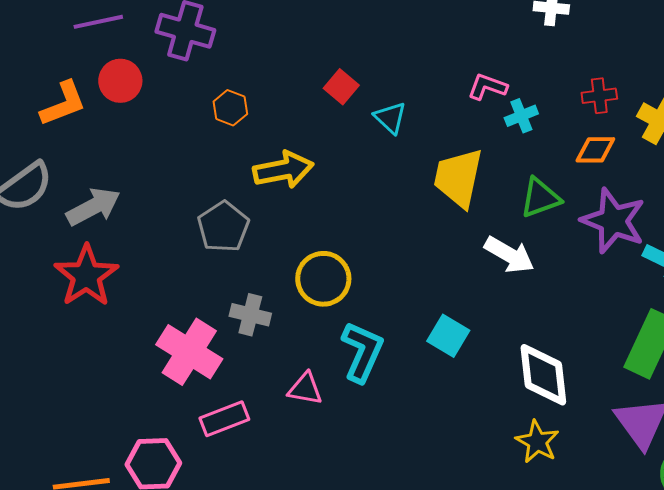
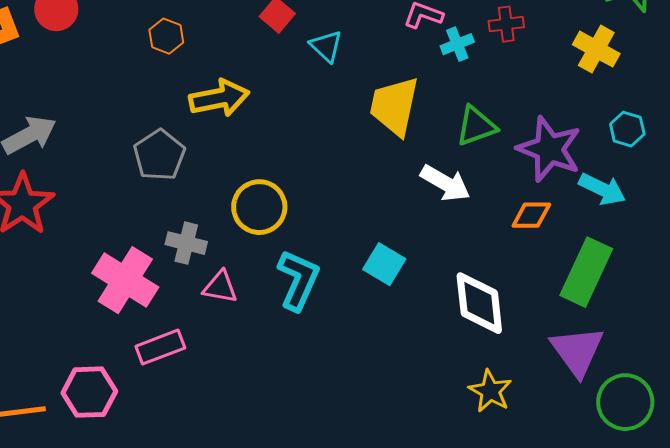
red cross: (599, 96) -> (506, 24), moved
orange diamond: (595, 150) -> (531, 215), moved
pink triangle: (305, 389) -> (220, 287), moved
yellow star: (537, 442) -> (490, 391), moved

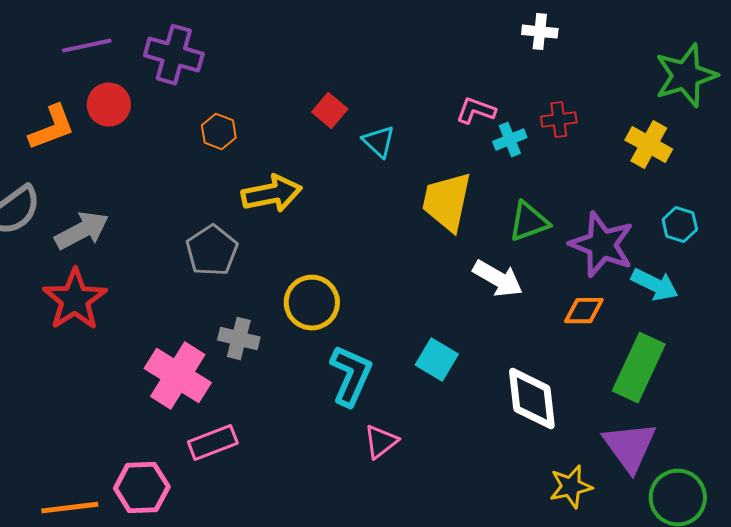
pink triangle: (220, 287) -> (381, 442), moved, turned -48
yellow star: (490, 391) -> (571, 487), moved, turned 30

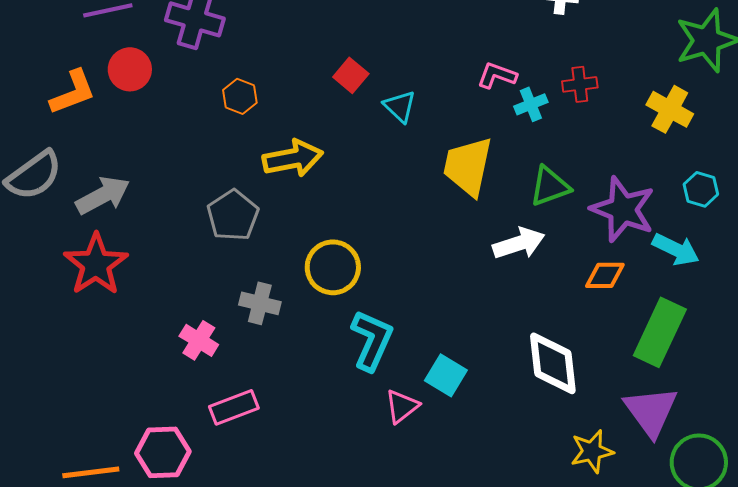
white arrow: (498, 279) -> (519, 243), turned -48
cyan square: (437, 360) -> (446, 375), moved
pink cross: (178, 376) -> (199, 340), size x0.6

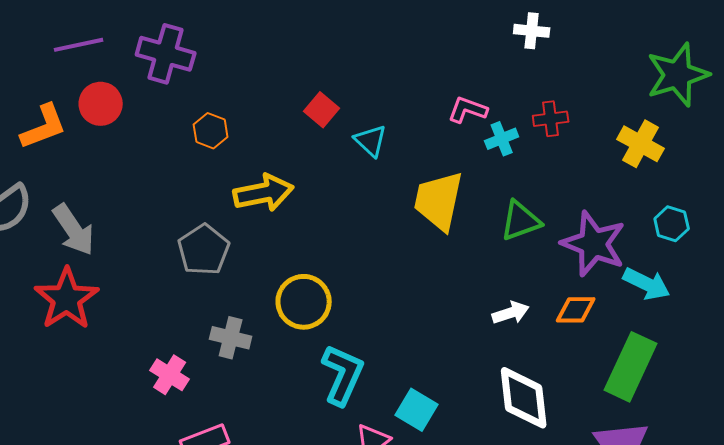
gray arrow: (103, 195) -> (74, 230), turned 84
white arrow: (519, 243) -> (511, 313), moved, size x0.7

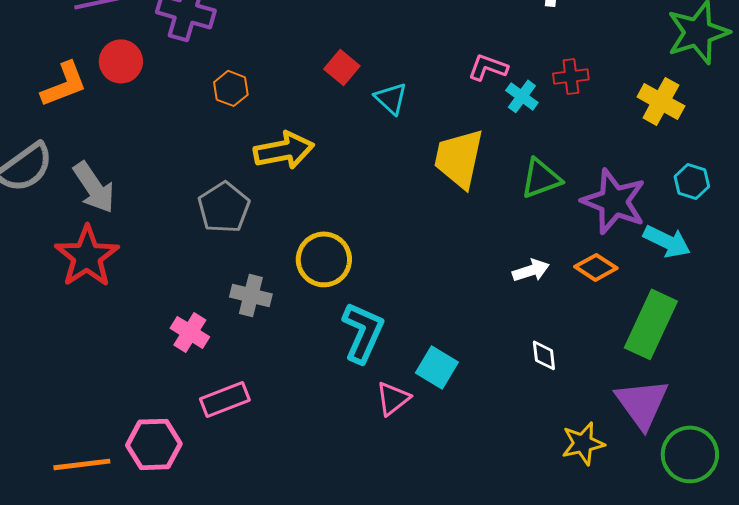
cyan cross: (502, 139) -> (522, 96), turned -32
orange diamond: (576, 310) -> (596, 267), turned 33
white diamond: (524, 398) -> (544, 355), size x0.5

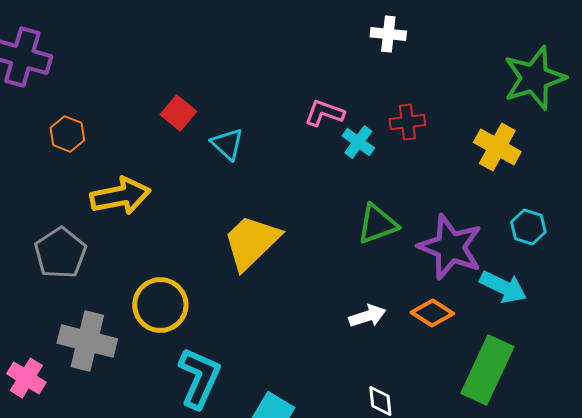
yellow trapezoid: (459, 158) -> (251, 242), moved, turned 34
gray cross: (251, 295) -> (87, 341), size x1.4

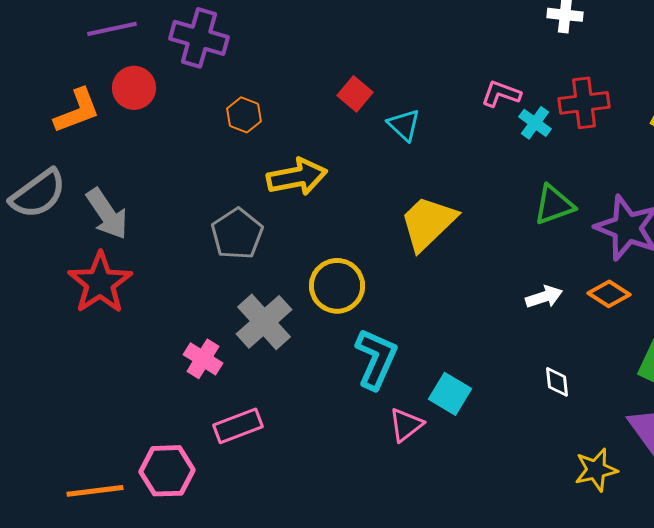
red cross: (407, 122) -> (584, 103), size x1.4
gray cross: (87, 341) -> (264, 322), turned 34

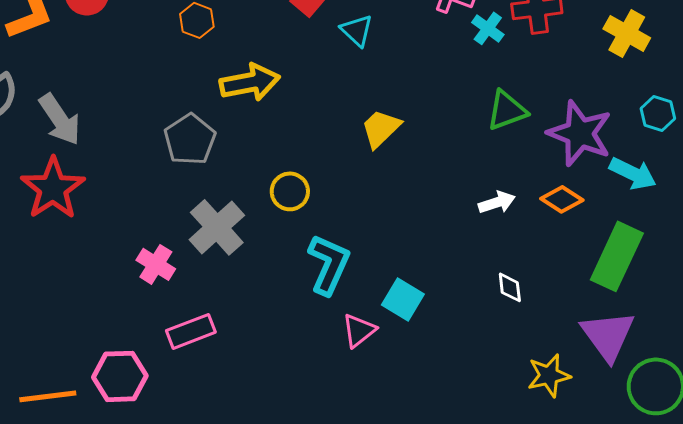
yellow trapezoid: (428, 223) -> (381, 128), size x0.7
yellow circle: (337, 286) -> (290, 191), size x0.7

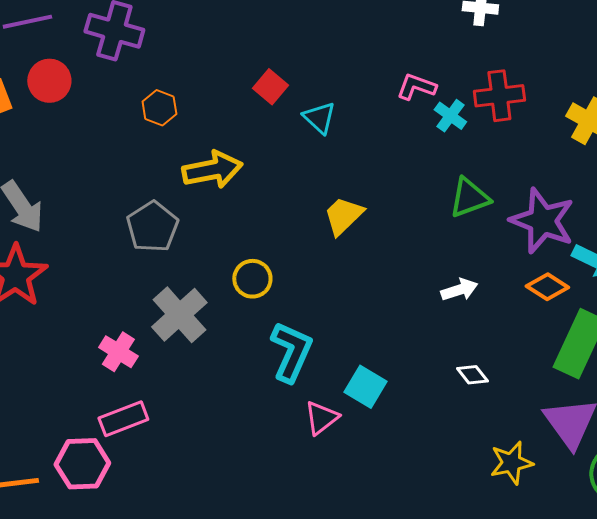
orange diamond: (562, 199) -> (547, 287), moved
white diamond: (510, 287) -> (472, 375), turned -32
pink rectangle: (191, 331) -> (123, 419), moved

